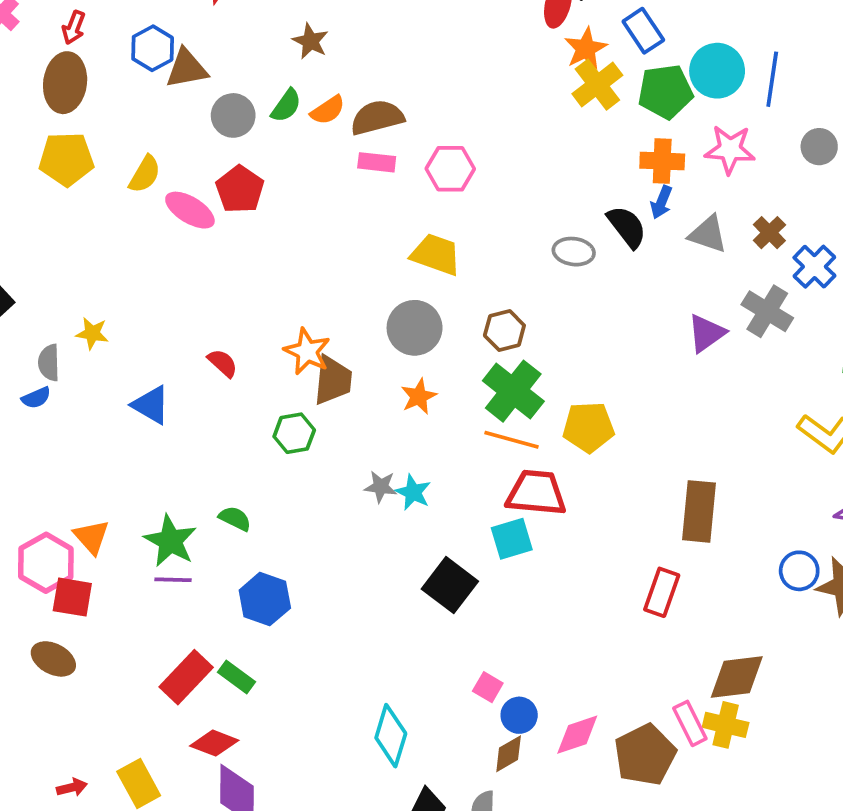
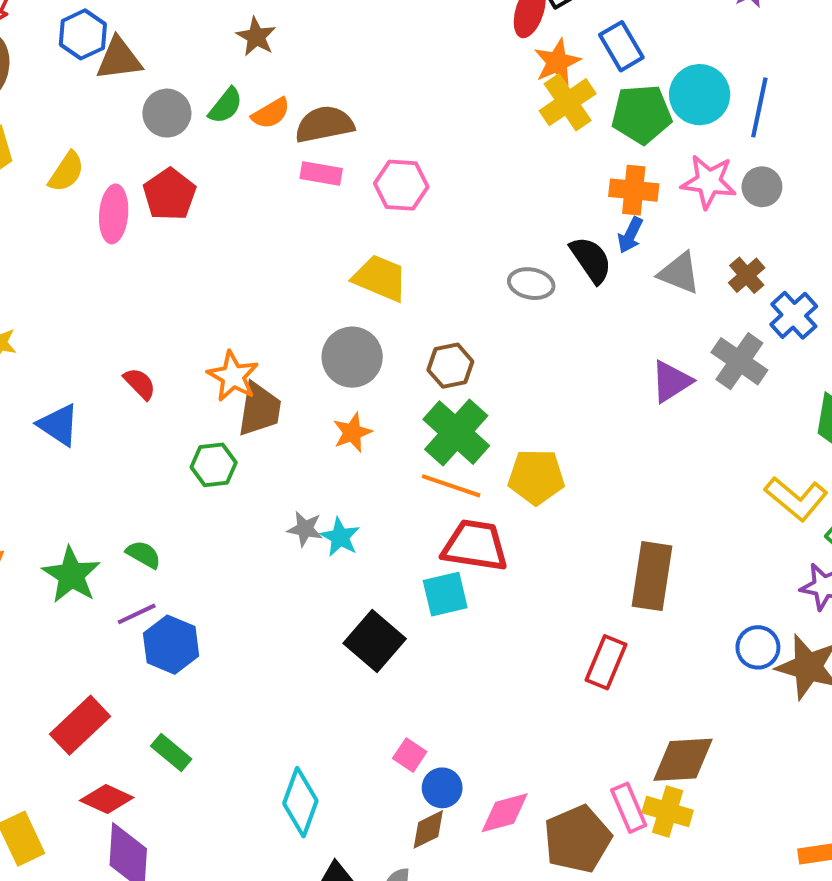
gray circle: (819, 147) -> (762, 187), moved
pink ellipse: (190, 210) -> (114, 214), turned 60
purple line: (173, 580) -> (137, 614), moved, turned -30
green rectangle: (237, 677) -> (171, 753), moved

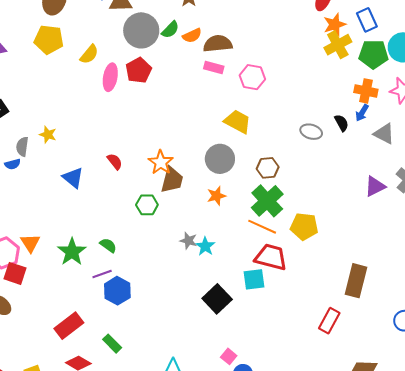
gray circle: (167, 113) -> (141, 30), size x1.5
black semicircle: (591, 260) -> (342, 123), size x0.7

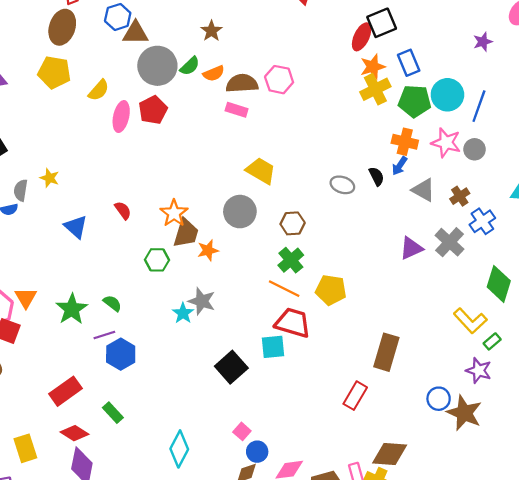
pink hexagon: (252, 77) -> (279, 80), moved
orange star: (216, 196) -> (208, 250), moved
green cross: (267, 201) -> (291, 260), size x0.7
gray star: (188, 241) -> (202, 301), size x1.4
cyan star: (205, 246) -> (183, 313), moved

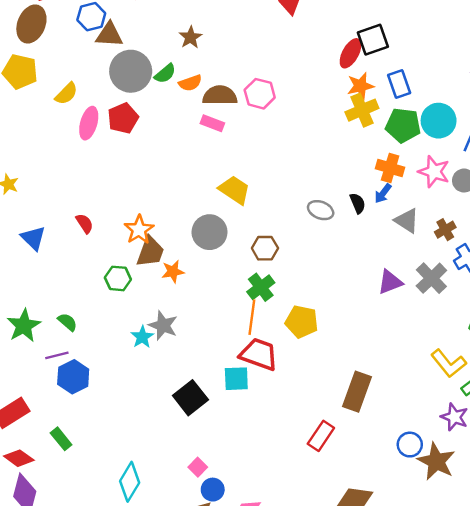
orange line: (284, 289) -> (252, 317), turned 68

